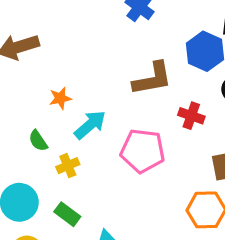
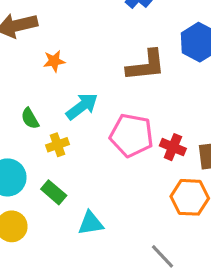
orange star: (60, 98) -> (54, 61), moved
red cross: (191, 116) -> (173, 147), moved

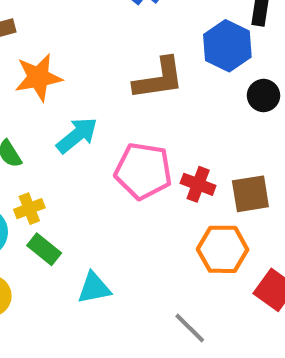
orange star: (54, 61) -> (38, 77), size x1.6
yellow cross: (57, 145) -> (29, 209), moved

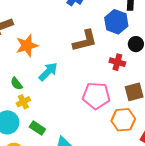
pink pentagon: (143, 171) -> (96, 96), moved
red cross: (198, 184) -> (117, 62), moved
yellow cross: (29, 209) -> (23, 102), moved

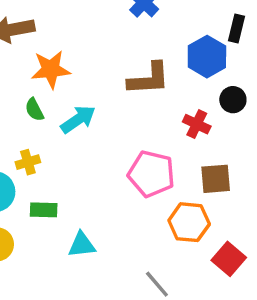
green semicircle: (16, 84) -> (34, 110), moved
green rectangle: (37, 128) -> (44, 210), turned -42

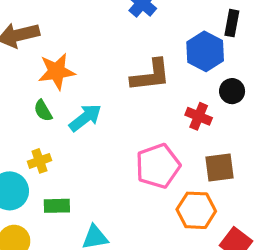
pink pentagon: (151, 174) -> (158, 166), turned -30

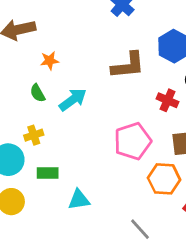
orange star: (57, 71) -> (49, 61), size x0.6

